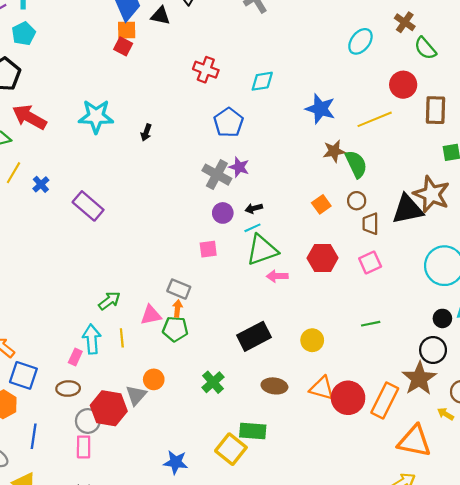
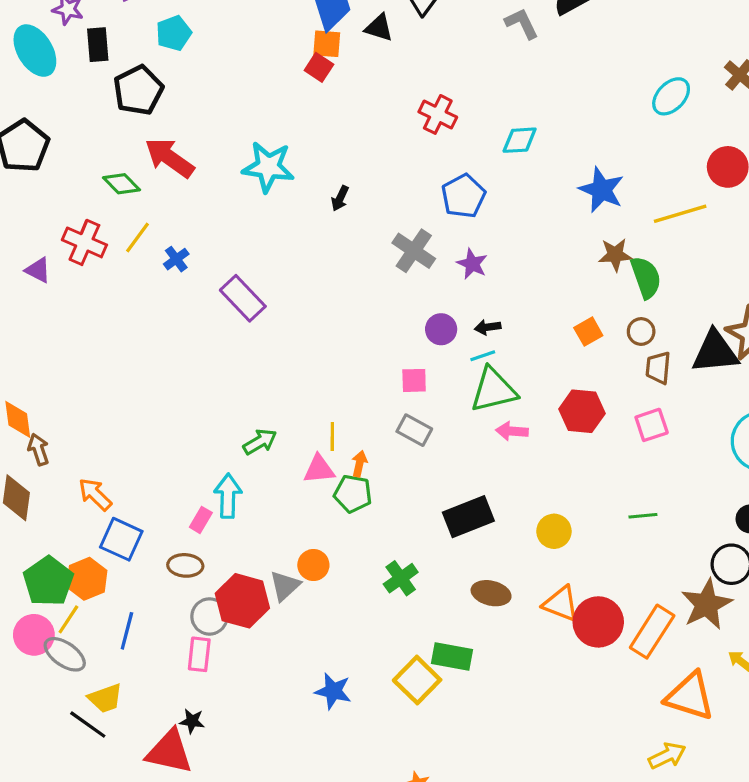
gray cross: (217, 175) -> (414, 251), moved
gray rectangle: (179, 289) -> (414, 430), moved
yellow line: (122, 338) -> (332, 436), moved

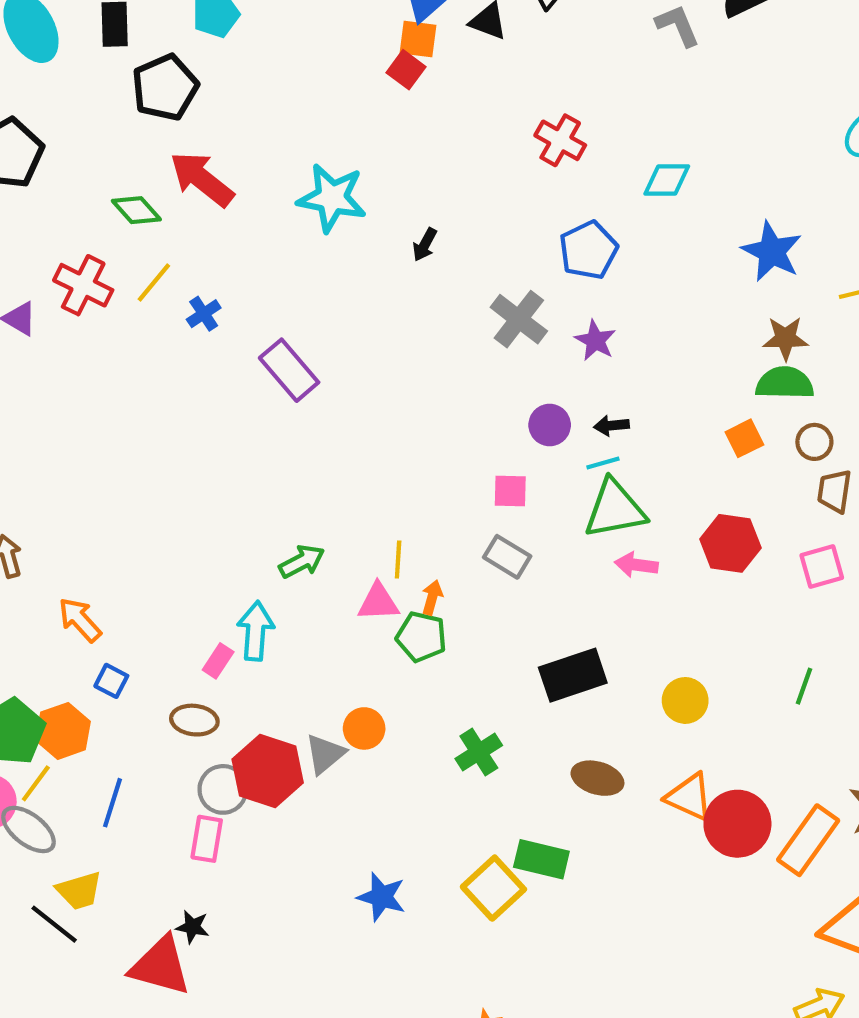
green semicircle: (646, 277) -> (785, 383), moved, turned -72
green line: (643, 516) -> (804, 686), turned -68
blue square: (121, 539) -> (111, 681), size x0.6

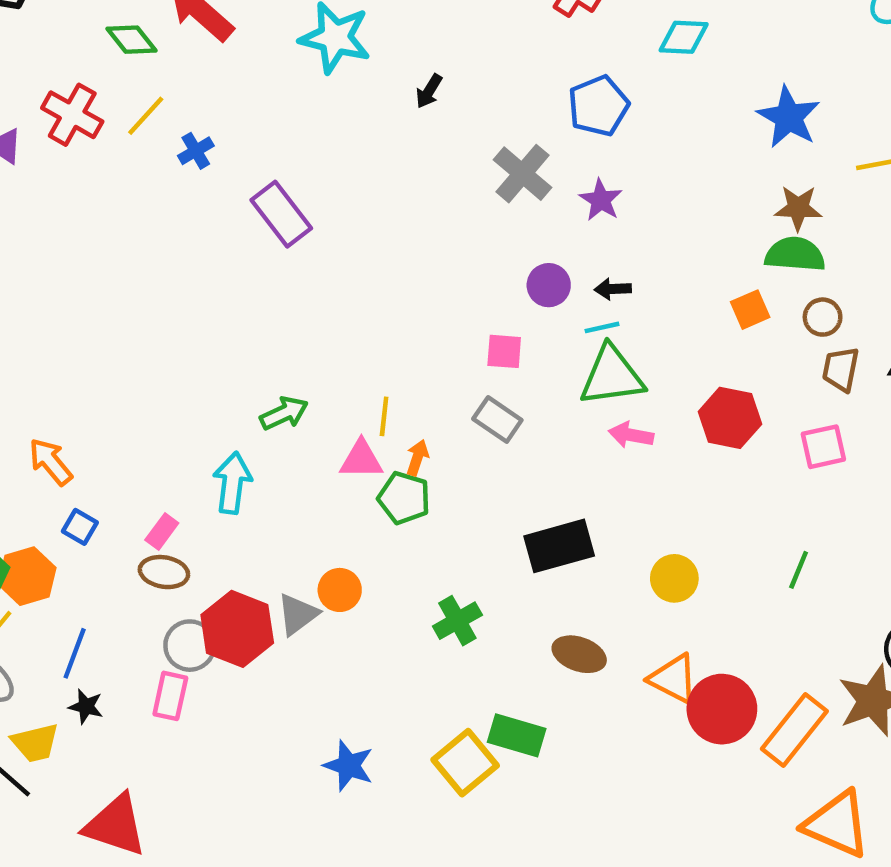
pink rectangle: (218, 661) -> (162, 531), moved
black star: (193, 927) -> (86, 707), moved

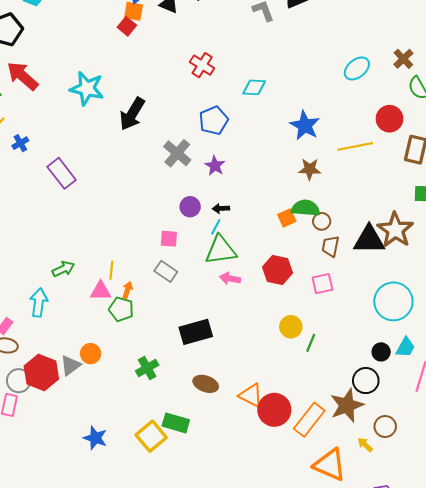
black arrow: (429, 91) -> (132, 114), size x2.0
green semicircle: (795, 254) -> (306, 208), moved
cyan line: (602, 327) -> (216, 227), turned -49
yellow circle: (674, 578) -> (291, 327), moved

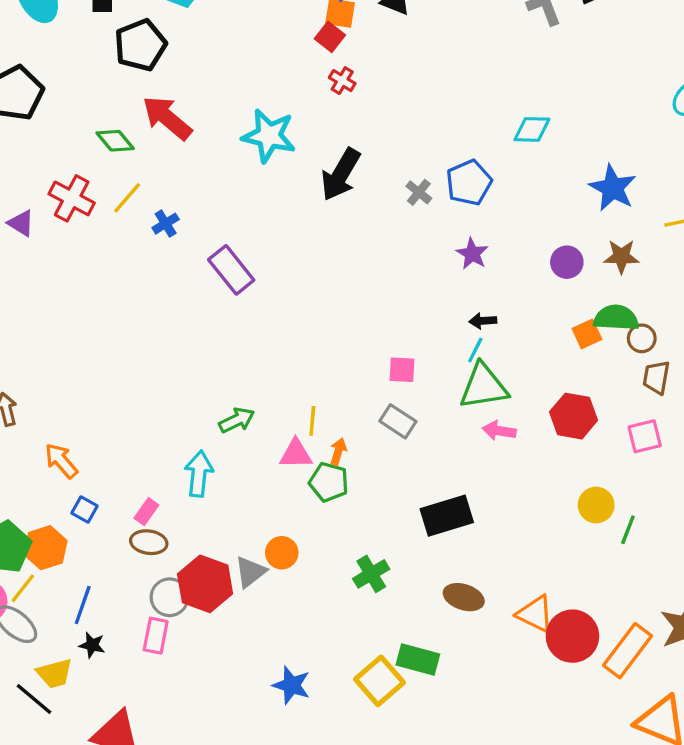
red cross: (202, 65) -> (342, 81), moved, size x0.7
gray cross: (177, 153) -> (419, 192), moved, size x0.6
purple circle: (190, 207) -> (567, 262), moved

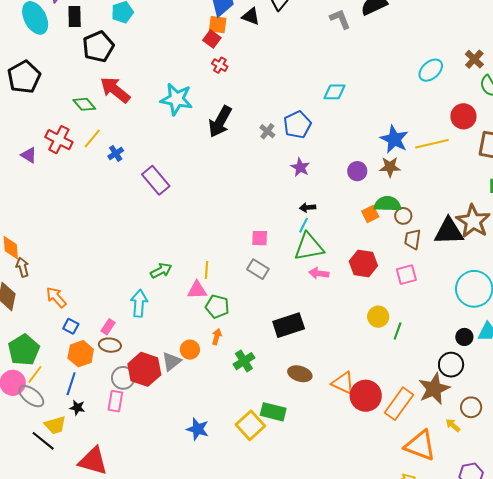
blue star: (613, 188) -> (394, 139), moved
orange arrow: (338, 451) -> (217, 337), moved
orange hexagon: (45, 548) -> (81, 354), moved

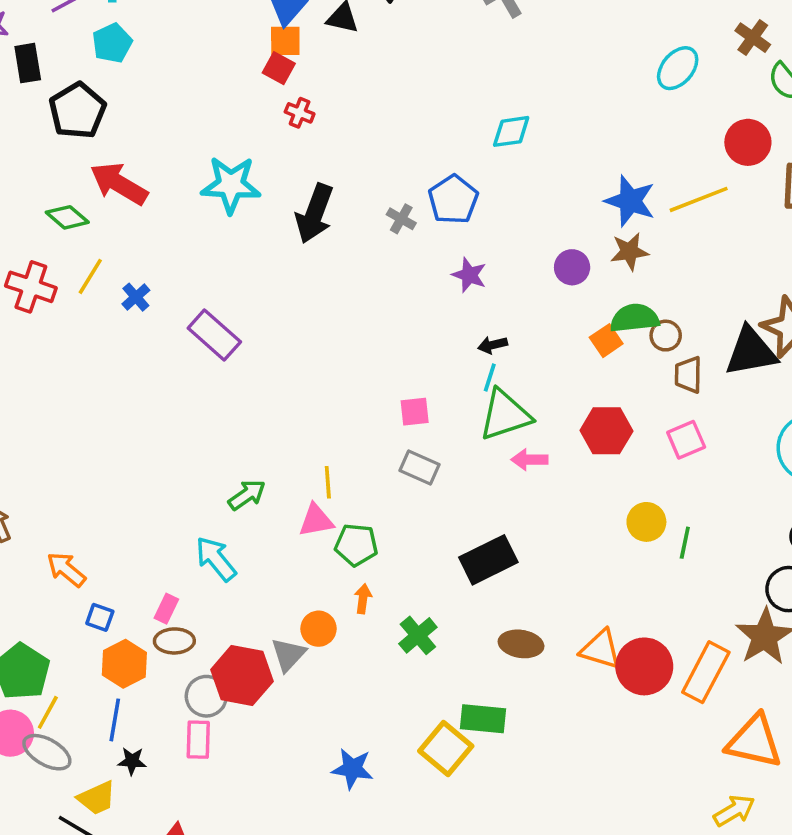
cyan arrow: (139, 303) -> (216, 559), turned -36

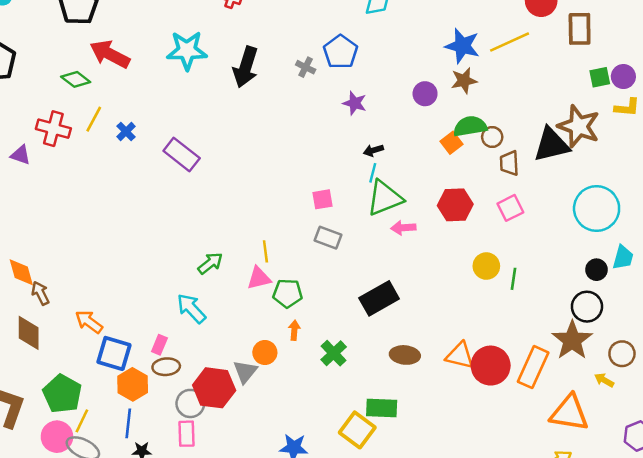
blue square: (100, 617) -> (114, 353), size x1.8

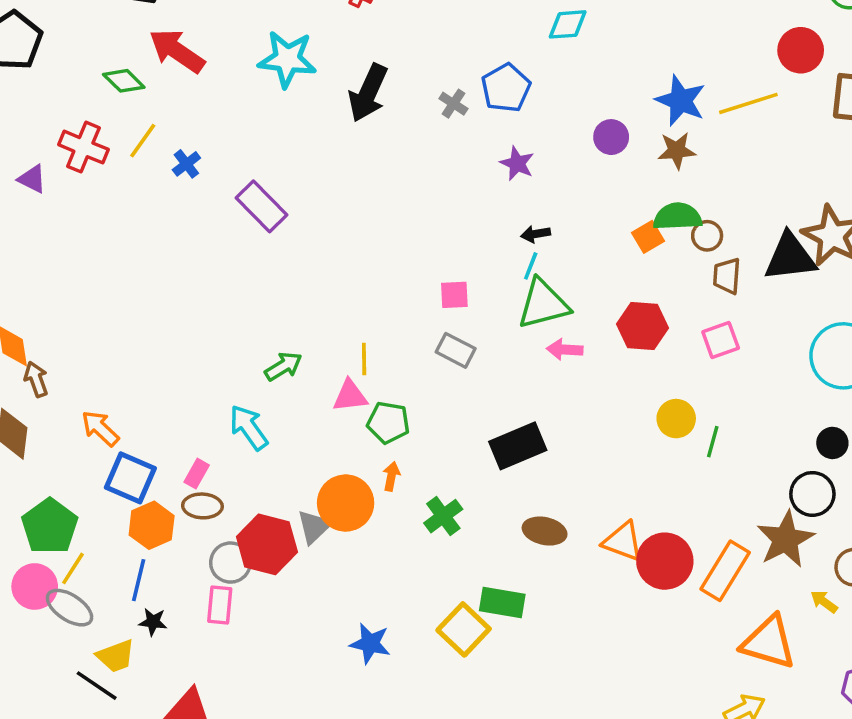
purple circle: (425, 94) -> (611, 137), moved
orange circle: (265, 353) -> (346, 503), size x1.6

